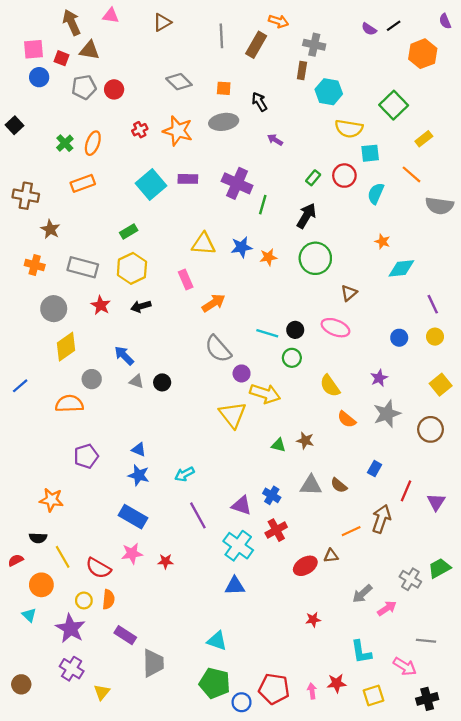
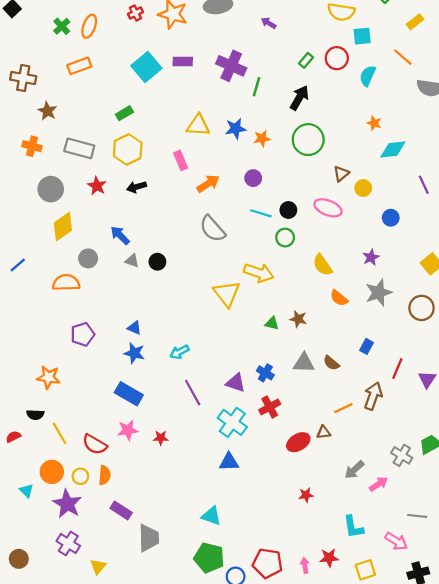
yellow circle: (435, 337) -> (363, 188), moved
purple circle: (242, 373) -> (253, 178), moved
orange circle: (41, 585) -> (52, 472), moved

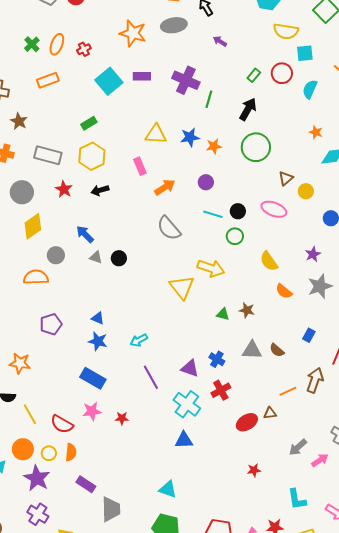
red cross: (135, 13) -> (84, 49), moved

